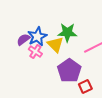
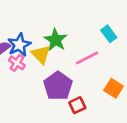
green star: (67, 33) -> (56, 40), turned 30

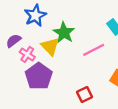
blue star: (19, 45) -> (35, 16), moved
purple pentagon: (58, 86) -> (39, 76), moved

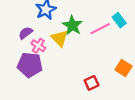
pink line: (94, 50) -> (100, 29), moved
purple pentagon: (39, 76) -> (30, 65), moved, turned -30

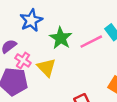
yellow triangle: (60, 38) -> (47, 67), moved

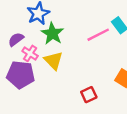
green star: (61, 38) -> (52, 33), moved

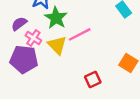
pink line: (98, 35) -> (80, 34), moved

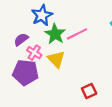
pink line: (80, 34) -> (77, 34), moved

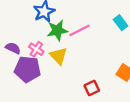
green star: (55, 34) -> (57, 30), turned 30
purple semicircle: (21, 39) -> (13, 48), moved, turned 64

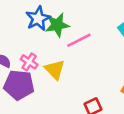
green star: (57, 30) -> (57, 25), moved

